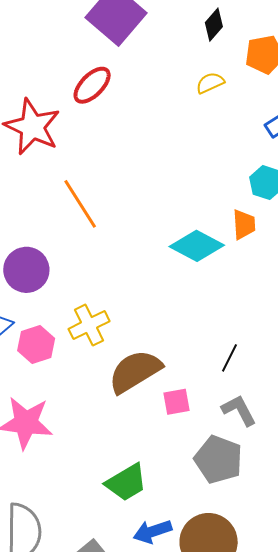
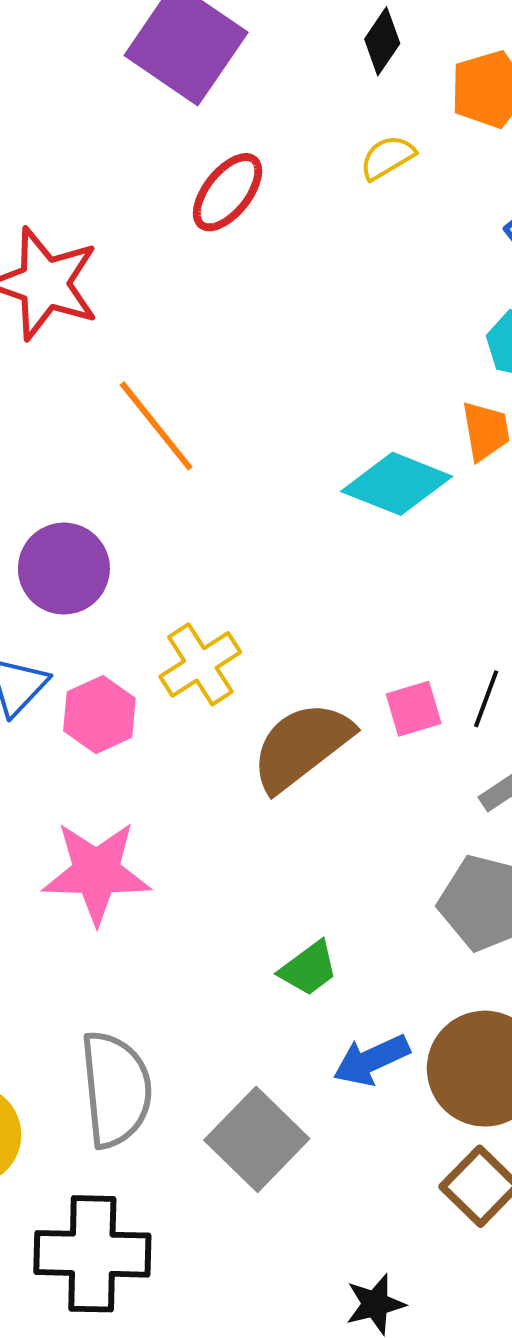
red ellipse: (92, 85) -> (228, 192), moved
pink square: (176, 402) -> (414, 709), moved
green trapezoid: (126, 482) -> (309, 968), size x0.7

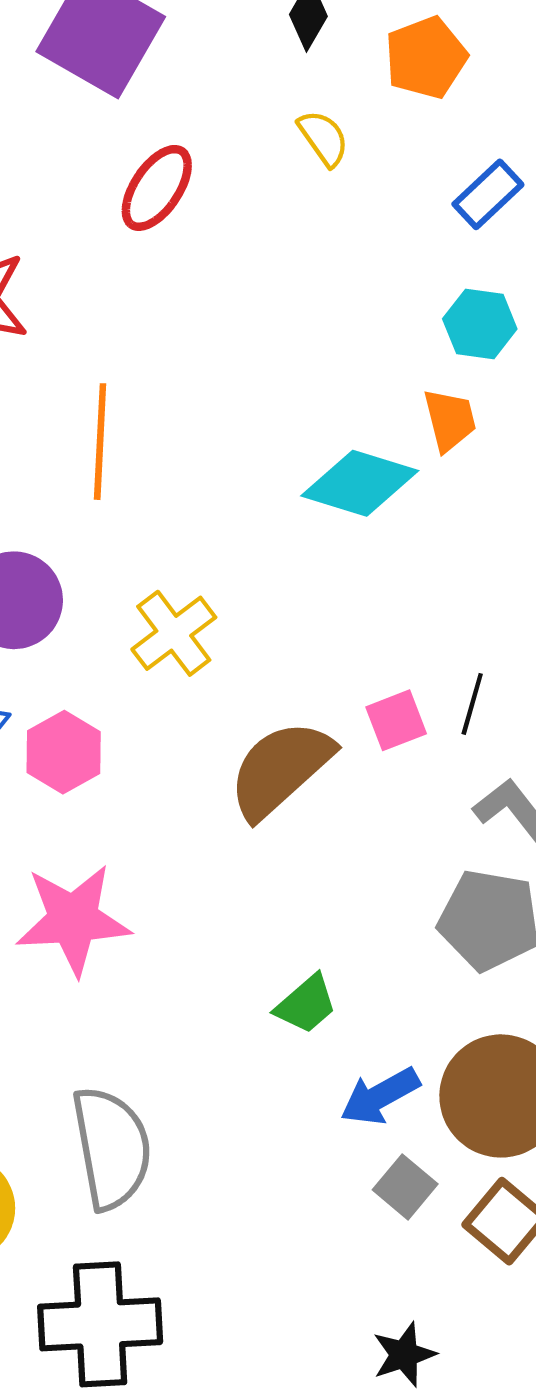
yellow semicircle: (387, 157) -> (323, 138), turned 90
orange line: (156, 426) -> (100, 442), turned 46
yellow cross: (200, 664) -> (174, 633), moved
gray square: (257, 1139) -> (405, 1187), moved, size x0.6

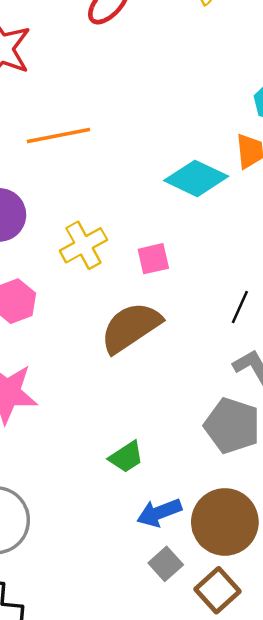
orange line: (100, 442) -> (58, 135), turned 68
pink square: (396, 720) -> (153, 259), moved

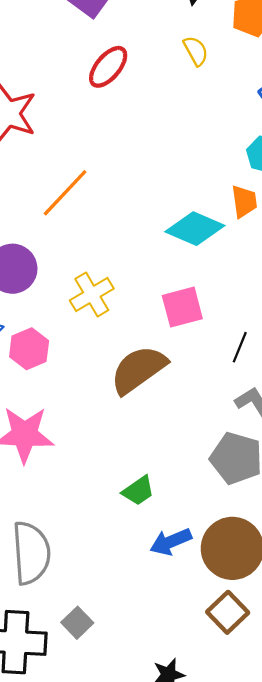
orange line: (58, 135) -> (65, 193), turned -34
pink square: (153, 259) -> (182, 307), moved, size x1.4
gray square: (166, 564) -> (77, 623), moved

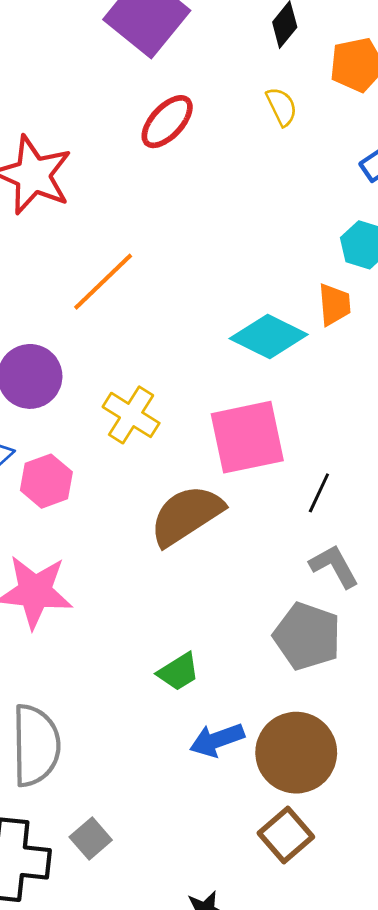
yellow cross: (92, 294) -> (131, 415), turned -30
pink square: (182, 307) -> (247, 437), size x1.4

